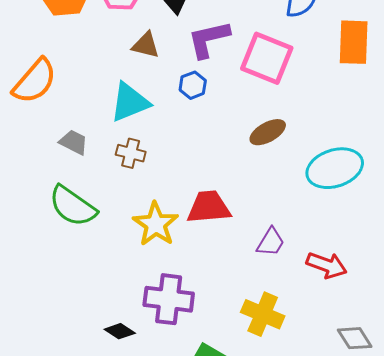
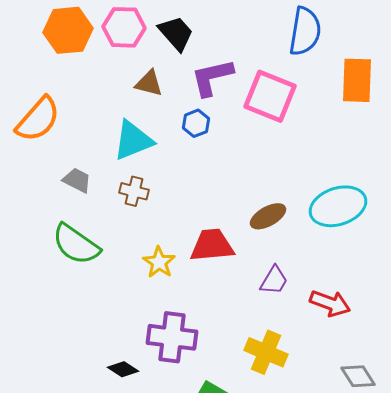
brown ellipse: (268, 132) -> (268, 216), moved
yellow star: (156, 224) -> (159, 262), size x0.7

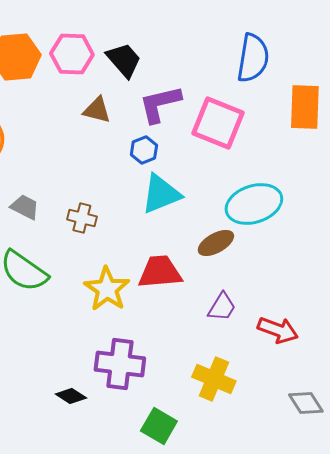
cyan triangle: (133, 140) -> (161, 194), moved
cyan ellipse: (338, 206) -> (254, 204), moved
yellow star: (159, 262) -> (107, 289), size x1.4

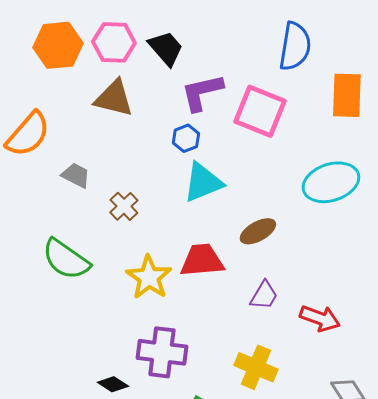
brown triangle: (97, 110) -> (114, 98), moved, size x1.4
cyan ellipse: (254, 204) -> (331, 182), moved
gray trapezoid: (25, 207) -> (76, 175), moved
brown cross: (82, 218) -> (124, 206), turned 32

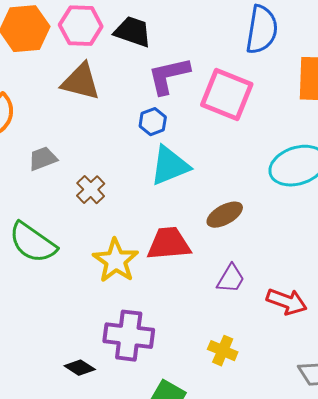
black trapezoid: (166, 48) -> (133, 32), turned -30
gray trapezoid: (76, 175) -> (43, 159), turned -48
yellow cross: (256, 367) -> (223, 351), size x0.7

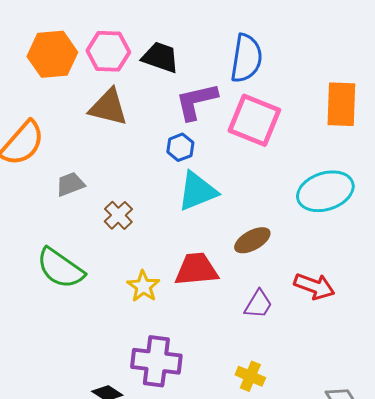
blue semicircle: (262, 30) -> (246, 58), moved
yellow star: (116, 261) -> (143, 286), size x0.7
red arrow: (287, 302) -> (314, 286), moved

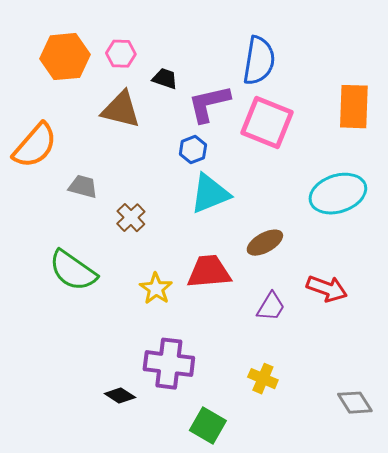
pink hexagon: (108, 51) -> (121, 54), size x0.7
black trapezoid: (160, 57) -> (165, 79), moved, size x0.7
gray trapezoid: (70, 184) -> (83, 187), turned 36

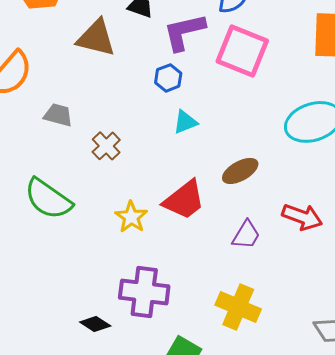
cyan triangle: (210, 194) -> (185, 122), size x0.6
red trapezoid: (209, 272) -> (184, 200), turned 147
yellow cross: (263, 379) -> (238, 307), size x1.5

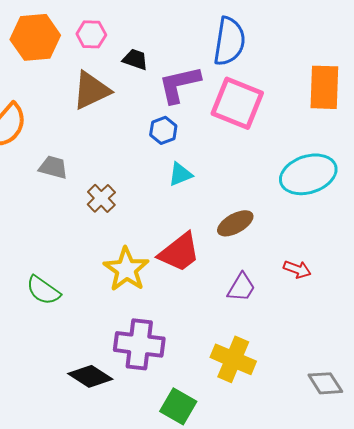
brown triangle: (96, 38) -> (91, 90), turned -39
green semicircle: (48, 199) -> (43, 290), moved, size x0.7
yellow star: (131, 217) -> (126, 269), size x1.4
red arrow: (302, 217) -> (297, 269), size x0.7
black diamond: (95, 324) -> (90, 376), size x1.4

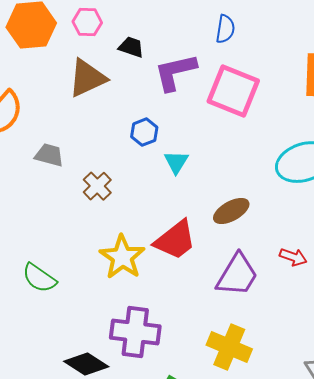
blue semicircle: (229, 41) -> (225, 29), size x0.6
blue hexagon: (163, 130) -> (144, 132), moved
cyan triangle: (180, 174) -> (176, 162), turned -36
purple trapezoid: (241, 287) -> (237, 275), size x1.5

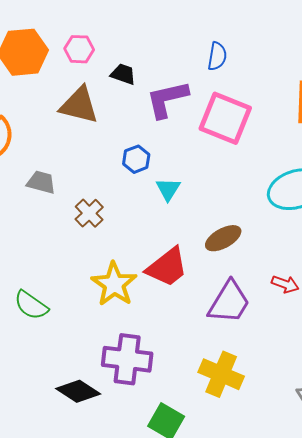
brown triangle: (87, 78) -> (79, 105), turned 39

